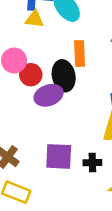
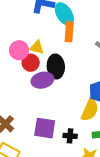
yellow triangle: (35, 19) -> (37, 47), moved
orange rectangle: (80, 54) -> (69, 32), moved

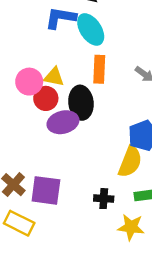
orange rectangle: (69, 32) -> (99, 69), moved
purple square: (45, 128) -> (46, 190), moved

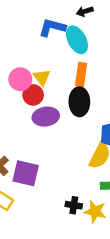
yellow triangle: (54, 77) -> (42, 77), turned 36
black ellipse: (81, 103) -> (79, 102), moved
black cross: (104, 199) -> (74, 205), moved

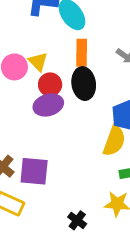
red circle: (33, 95) -> (50, 85), moved
black cross: (74, 205) -> (77, 220), moved, turned 35

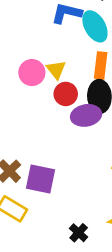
purple ellipse: (48, 105) -> (86, 115), moved

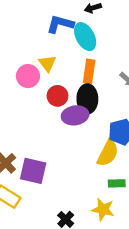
yellow triangle: (56, 70) -> (47, 63), moved

